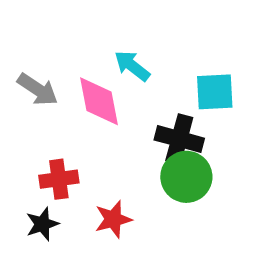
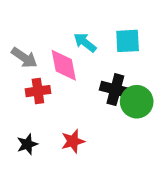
cyan square: (215, 92) -> (128, 41), moved
green circle: (186, 177) -> (137, 102), moved
red cross: (59, 179) -> (38, 91), moved

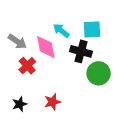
black cross: (115, 90) -> (81, 51), moved
red cross: (38, 91) -> (27, 66), turned -35

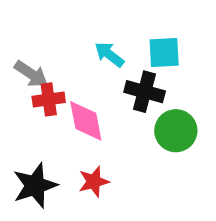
pink diamond: (46, 47) -> (86, 121), moved
red cross: (27, 66) -> (49, 99), moved, turned 35
black star: (20, 104) -> (35, 186), size x1.6

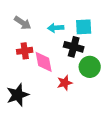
cyan arrow: (109, 54) -> (56, 28), turned -42
gray arrow: (31, 74) -> (23, 23), moved
red star: (94, 182) -> (65, 83), moved

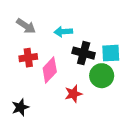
cyan square: (84, 27) -> (111, 53), moved
pink diamond: (44, 62) -> (50, 70), turned 55
black star: (18, 95) -> (20, 107), size x0.7

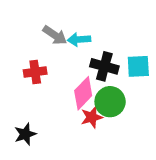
gray arrow: (26, 26) -> (55, 35), moved
pink diamond: (50, 70) -> (83, 93), moved
green circle: (102, 76) -> (110, 102), moved

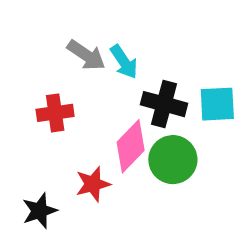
cyan arrow: (79, 40) -> (124, 62), turned -120
red star: (92, 117) -> (93, 184), moved

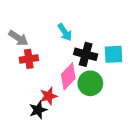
gray arrow: (86, 55) -> (18, 38), moved
black star: (40, 211) -> (38, 110), moved

